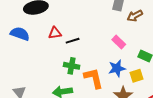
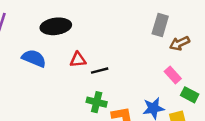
pink rectangle: (119, 42) -> (173, 75), moved

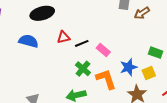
pink rectangle: (173, 75) -> (103, 50), moved
green cross: (97, 102) -> (83, 69), turned 35

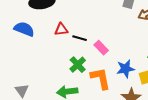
black line: (82, 43) -> (80, 38), turned 32

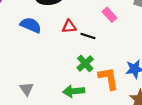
pink rectangle: (101, 48) -> (109, 15), moved

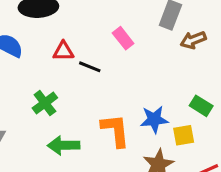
green cross: (85, 63) -> (45, 103), moved

